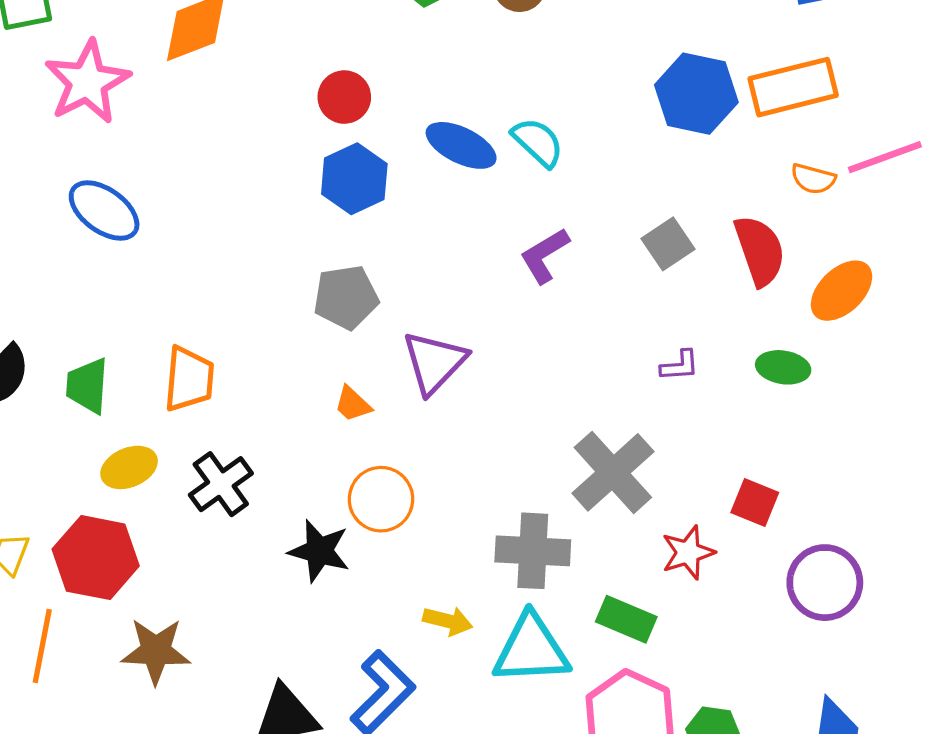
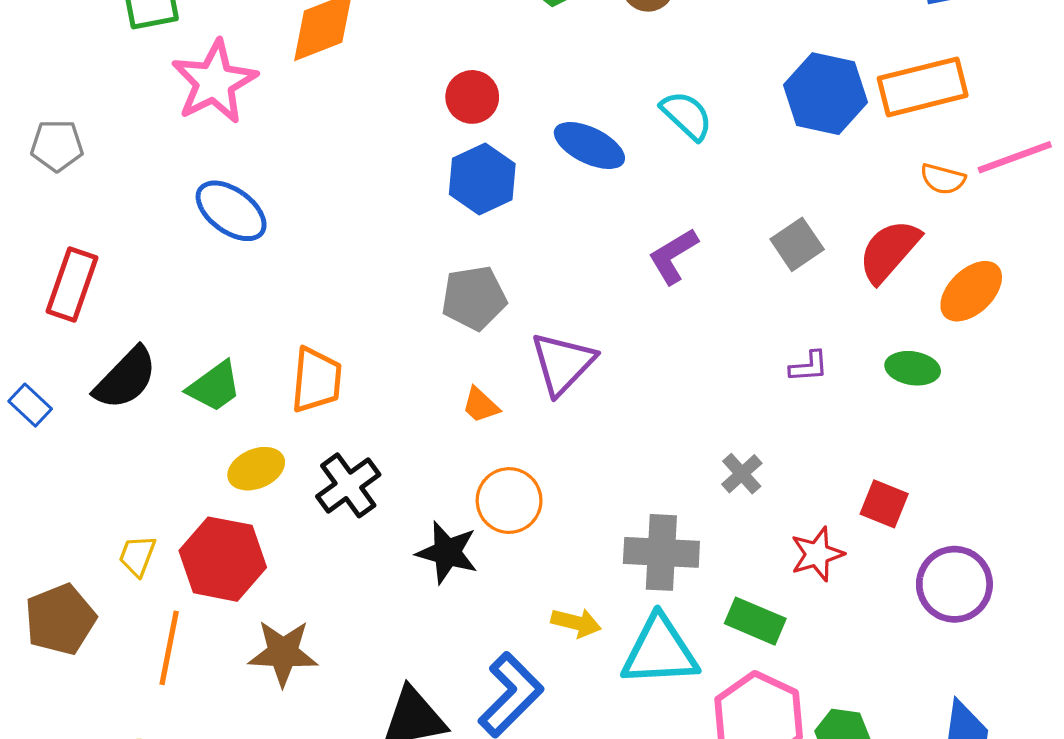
cyan semicircle: (538, 142) -> (687, 115), moved
red semicircle: (760, 251) -> (889, 251), turned -120
green trapezoid: (87, 386) -> (214, 387), turned -130
gray cross: (613, 472) -> (742, 474), size x0.5

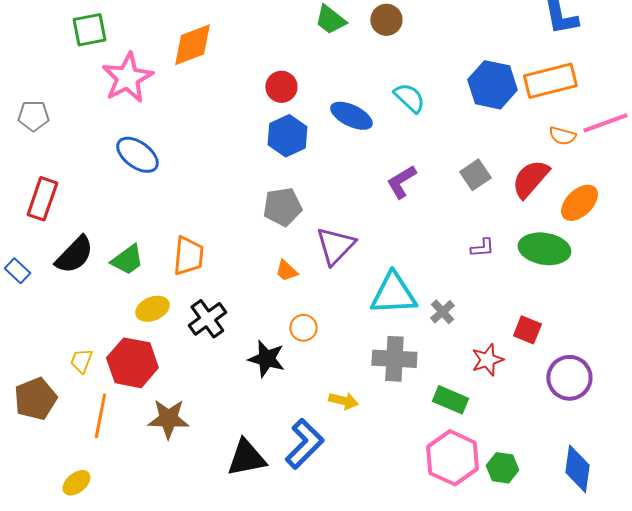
green ellipse: (913, 368) -> (544, 249), size x1.6
orange circle: (509, 501) -> (303, 328), size x0.7
cyan triangle: (660, 651) -> (393, 294), moved

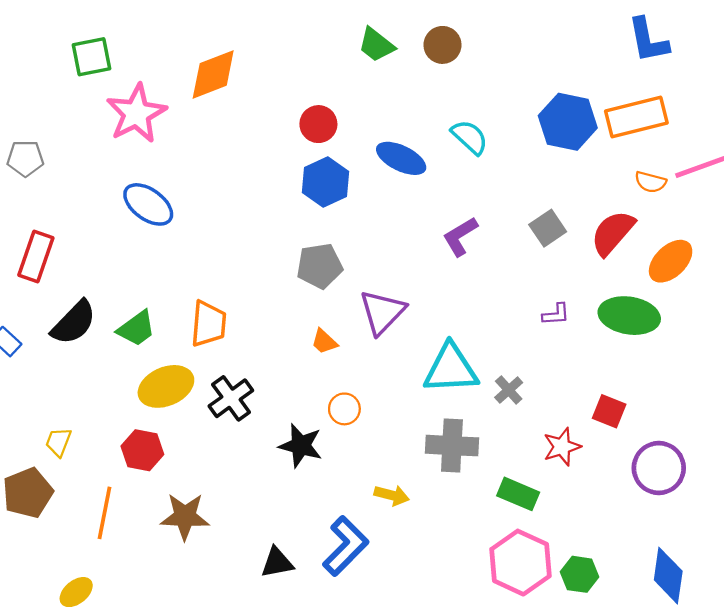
yellow ellipse: (152, 309) -> (166, 386), size x1.4
yellow trapezoid: (81, 361) -> (58, 442), moved
red hexagon: (132, 363) -> (142, 450), size x0.7
black triangle: (246, 458) -> (277, 563), size x0.7

